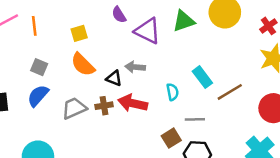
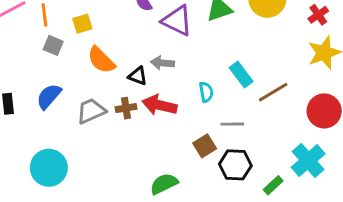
yellow square: (79, 33) -> (82, 24), moved
gray square: (39, 67) -> (53, 45), moved

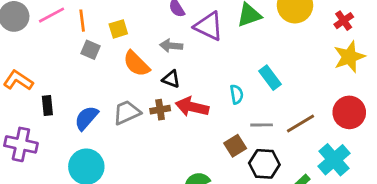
gray arrow: (162, 63) -> (171, 46), moved
brown line: (273, 92) -> (301, 124), moved
blue semicircle: (49, 96) -> (86, 118), moved

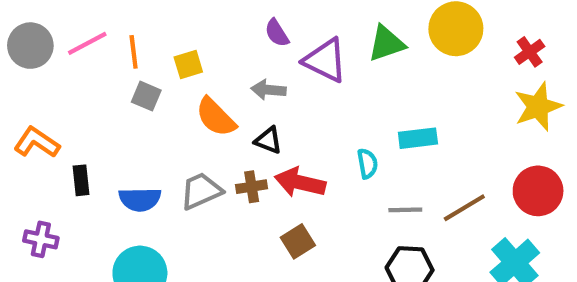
cyan rectangle: (270, 78) -> (418, 138), turned -60
blue semicircle: (86, 118) -> (140, 199), turned -132
purple cross: (21, 144) -> (41, 239), size x0.7
brown square: (235, 146) -> (298, 241), moved

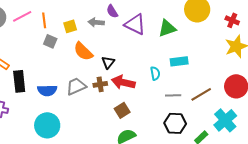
green triangle: (386, 43) -> (167, 28), moved
red cross: (530, 52) -> (232, 20), turned -32
gray arrow: (268, 90) -> (96, 22), moved
black triangle: (268, 140) -> (108, 62), turned 48
black rectangle: (81, 180) -> (19, 81), size x1.5

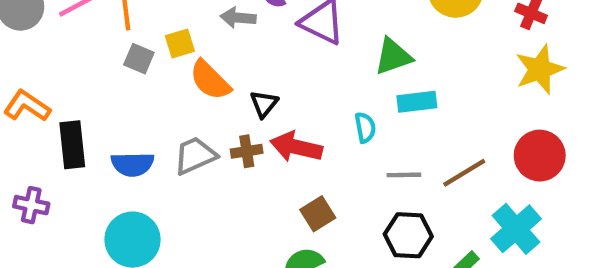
yellow square: (70, 26) -> (180, 44), moved
green triangle: (167, 28) -> (393, 56), moved
brown square: (122, 110) -> (318, 214), moved

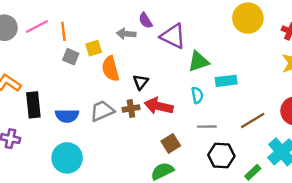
green triangle: (393, 56) -> (198, 61), moved
orange semicircle: (210, 80) -> (110, 69), turned 30
gray line: (404, 175) -> (207, 127), moved

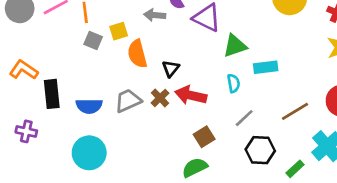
brown cross: (131, 108) -> (160, 98), turned -35
gray line: (207, 127) -> (244, 118), turned -42

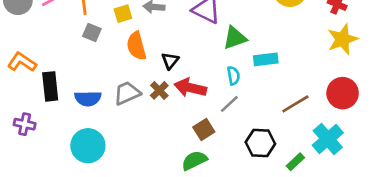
yellow square: (119, 31) -> (123, 14), moved
gray line: (244, 118) -> (229, 104), moved

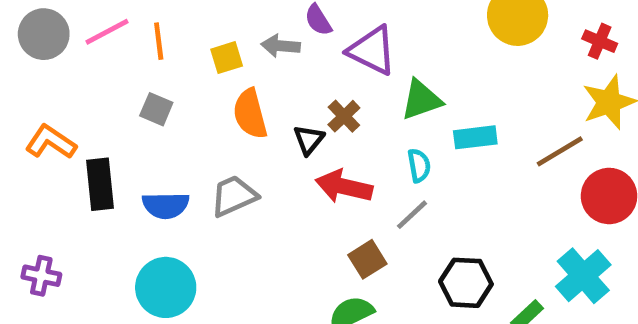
gray square: (92, 33) -> (156, 109), moved
brown cross: (159, 90) -> (344, 116), moved
brown line: (295, 104) -> (560, 151), moved
purple cross: (25, 124) -> (41, 276), moved

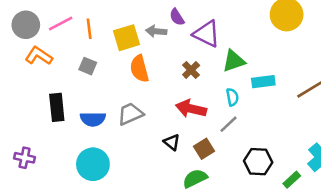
yellow square: (227, 58) -> (127, 38), size x1.5
black triangle: (309, 140) -> (172, 142), moved, turned -30
orange L-shape: (51, 142) -> (39, 56), moved

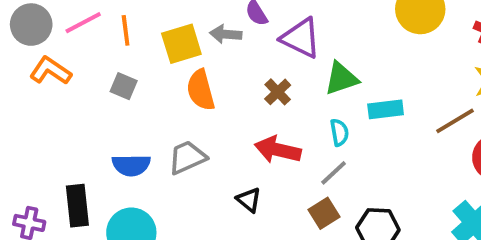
black rectangle: (57, 107) -> (77, 206), moved
brown square: (204, 149) -> (324, 213), moved

